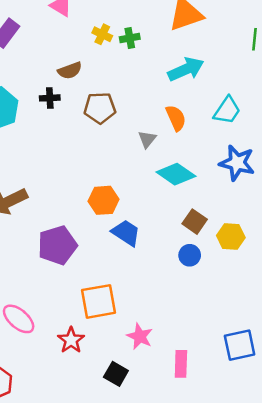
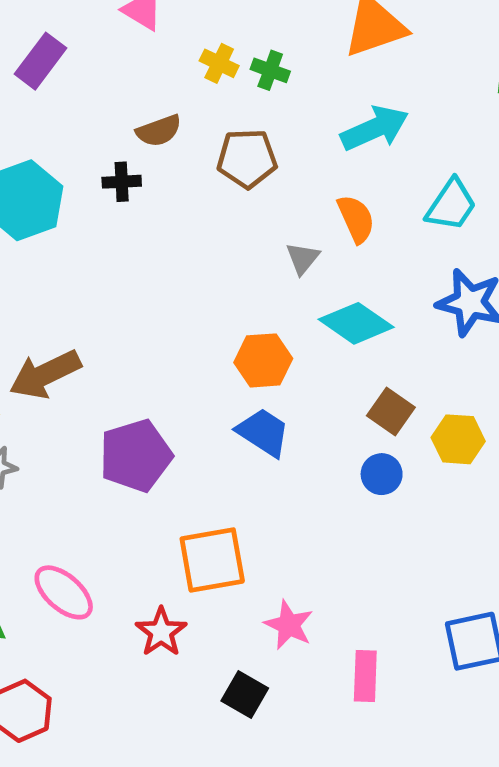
green cross: (130, 38) -> (270, 70), turned 30
brown pentagon: (100, 108) -> (247, 159), moved
orange hexagon: (103, 200) -> (263, 360), moved

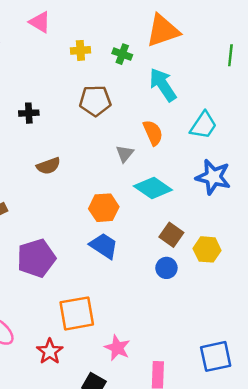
yellow cross: (219, 63) -> (80, 50), turned -30
green cross: (270, 70) -> (122, 54), moved
cyan arrow: (375, 128) -> (163, 85), turned -100
brown semicircle: (159, 131) -> (48, 166), moved

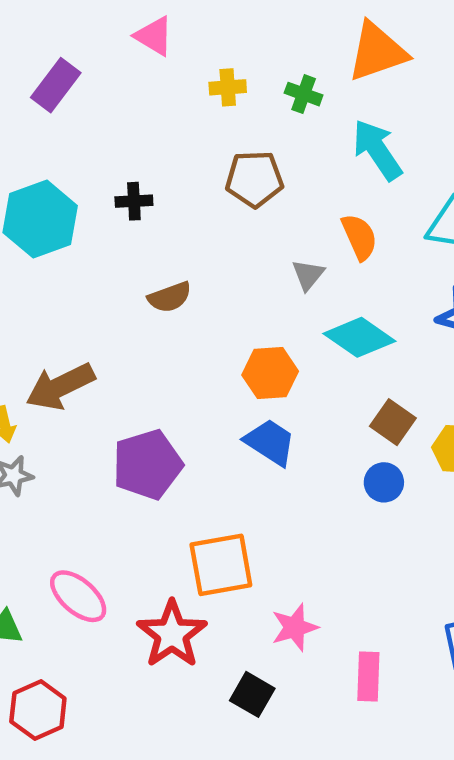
pink star: (117, 348) -> (295, 627), turned 30
red star: (50, 351) -> (172, 634), size x1.4

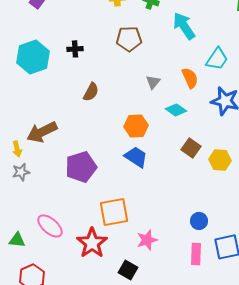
orange semicircle: (359, 237) -> (190, 78), moved
brown semicircle: (170, 297) -> (91, 92), turned -42
cyan diamond: (359, 337) -> (176, 110), size x0.7
blue circle: (384, 482) -> (199, 221), moved
pink rectangle: (368, 677) -> (196, 254), moved

